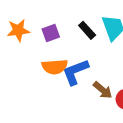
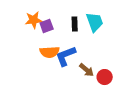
orange star: (18, 30) -> (34, 20), moved
black rectangle: (87, 30) -> (75, 24), turned 40

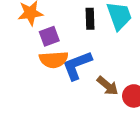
purple square: (47, 26) -> (49, 36), moved

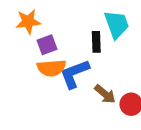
black rectangle: (90, 19) -> (96, 42), moved

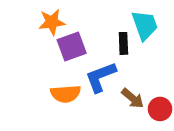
purple square: (47, 45) -> (72, 46), size x1.4
orange semicircle: (51, 68) -> (66, 94), moved

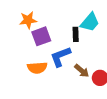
cyan trapezoid: (145, 25) -> (90, 22), turned 60

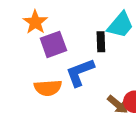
orange star: (28, 20) -> (35, 22), turned -30
brown arrow: (82, 71) -> (118, 104), moved

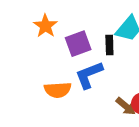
purple square: (53, 44) -> (78, 44), moved

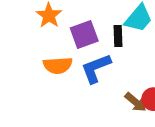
orange semicircle: (58, 90) -> (58, 65), moved

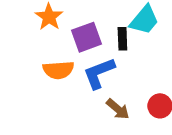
brown arrow: (136, 102) -> (118, 109), moved

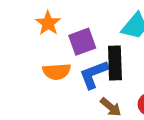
black rectangle: (122, 39) -> (115, 63), moved, size x1.6

